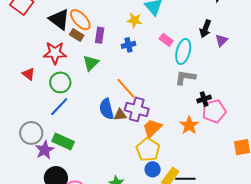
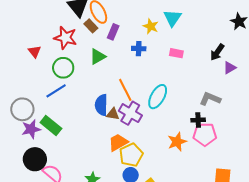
pink rectangle: (166, 40) -> (176, 53), turned -40
cyan ellipse: (183, 52) -> (158, 97), moved
gray L-shape: (185, 77) -> (210, 99), moved
orange trapezoid: (152, 128) -> (118, 142), moved

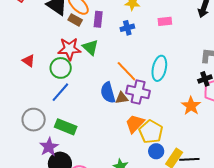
red star: (65, 38) -> (69, 49), moved
green triangle: (98, 57) -> (90, 47), turned -30
purple star: (31, 129) -> (49, 147), moved

